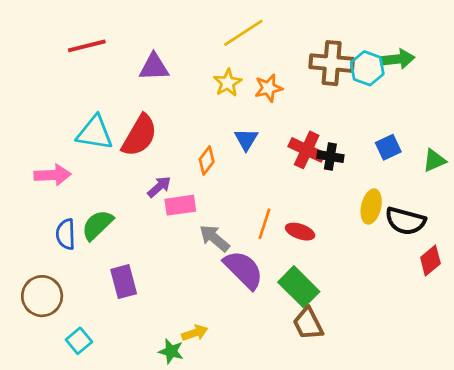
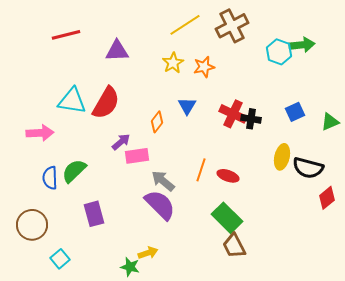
brown cross: (332, 63) -> (232, 26), moved, turned -32
purple semicircle: (243, 270) -> (160, 205), moved

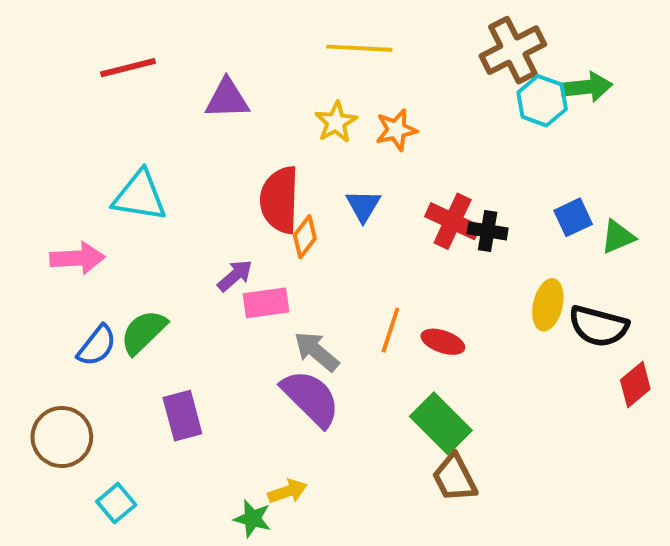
yellow line: (185, 25) -> (359, 48), turned 36
brown cross: (232, 26) -> (513, 50), moved
red semicircle: (106, 103) -> (280, 200), moved, turned 152
green triangle: (330, 122) -> (618, 237), moved
blue semicircle: (50, 178) -> (97, 346), turned -140

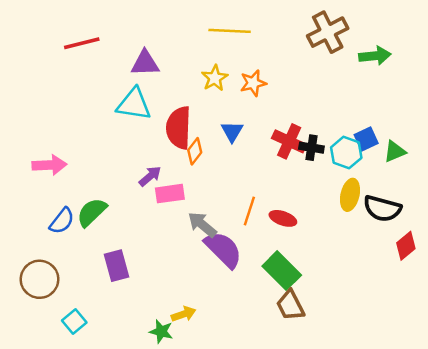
cyan hexagon: (542, 101) -> (346, 153), moved
cyan triangle: (140, 196) -> (134, 104), moved
purple semicircle: (311, 398) -> (223, 249), moved

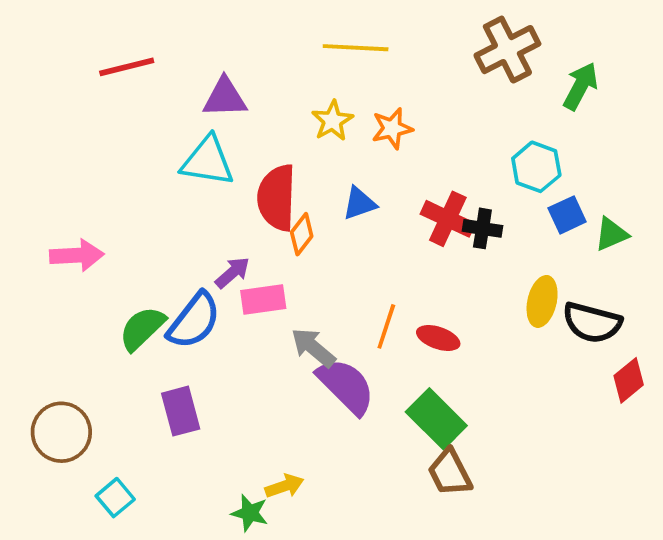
green arrow: (375, 56) -> (581, 86), turned -56
blue triangle: (232, 131) -> (359, 203), turned 40
cyan hexagon: (346, 153) -> (536, 167), moved
blue semicircle: (62, 221) -> (194, 321), moved, size x1.4

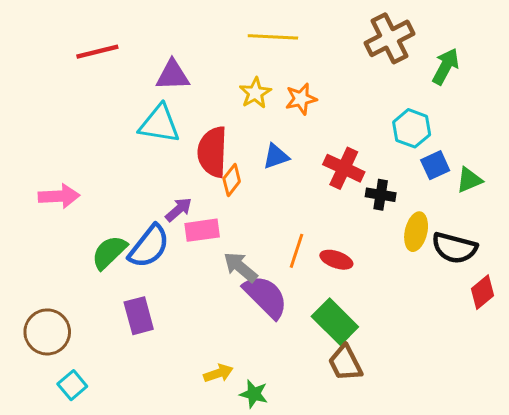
black cross: (482, 228) -> (381, 195), moved
cyan square: (115, 498) -> (72, 385), moved
green star: (250, 513) -> (254, 394), moved

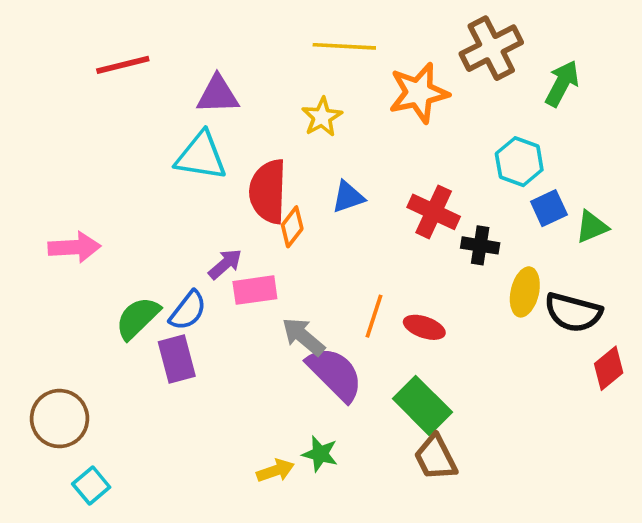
orange star: (301, 99) -> (419, 93), moved, size x1.5
blue semicircle: (149, 246) -> (188, 311), size x0.7
purple rectangle: (139, 316) -> (177, 359), moved
green star: (254, 394) -> (320, 454), moved

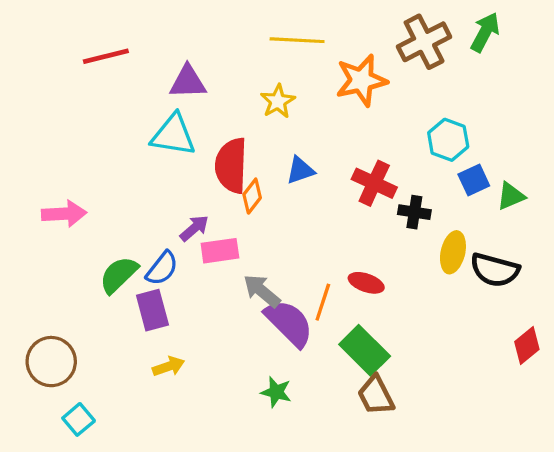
green arrow: (562, 83) -> (485, 32), moved
orange line: (374, 316) -> (323, 302), moved
red diamond: (609, 368) -> (527, 345), moved
yellow arrow: (275, 471) -> (169, 366), moved

